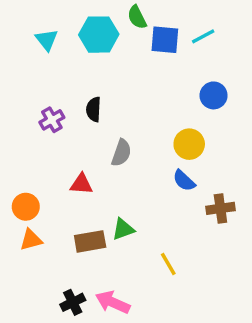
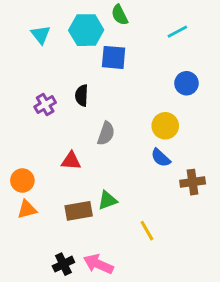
blue square: (165, 40) -> (114, 57), moved

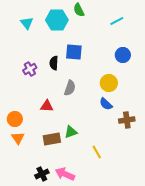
blue square: (114, 57) -> (74, 52), moved
orange triangle: (27, 209) -> (18, 138), turned -48

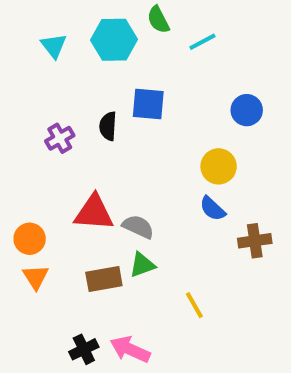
cyan line: (117, 21) -> (202, 42), moved
gray semicircle: (70, 88) -> (138, 227), moved, turned -84
red triangle: (47, 106) -> (94, 213), size x1.5

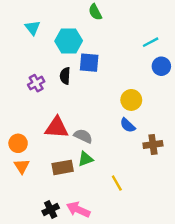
cyan hexagon: (114, 40) -> (69, 41), moved
cyan line: (202, 42) -> (151, 42), moved
blue circle: (247, 110) -> (161, 66), moved

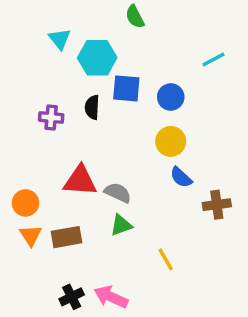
cyan triangle: (33, 28) -> (60, 39), moved
blue circle: (161, 66) -> (171, 97), moved
purple cross: (36, 83) -> (51, 117), turned 35
yellow circle: (131, 100) -> (171, 141), moved
brown rectangle: (63, 167) -> (66, 237), moved

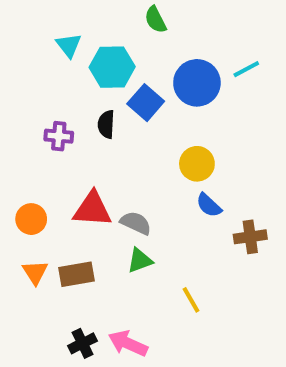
blue square: (126, 88) -> (146, 103), turned 36
blue circle: (171, 97) -> (197, 83), moved, size x1.5
orange circle: (25, 203) -> (31, 219), moved

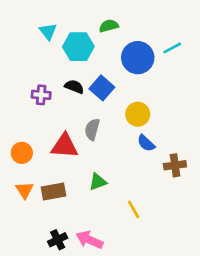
green semicircle: (156, 20) -> (109, 26), moved, turned 102
blue square: (146, 103) -> (102, 88), moved
black semicircle: (106, 124) -> (74, 87), turned 108
gray semicircle: (136, 223) -> (92, 129), moved, turned -100

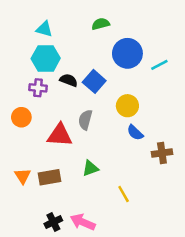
cyan triangle: (48, 31) -> (44, 29), turned -36
cyan hexagon: (78, 47) -> (46, 58), moved
cyan line: (172, 48) -> (159, 65), moved
orange circle: (22, 153) -> (21, 117), moved

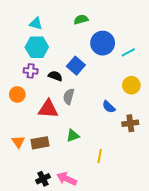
black semicircle: (69, 80) -> (55, 76), moved
yellow circle: (127, 106) -> (131, 85), moved
yellow line: (124, 194) -> (100, 156), turned 40

